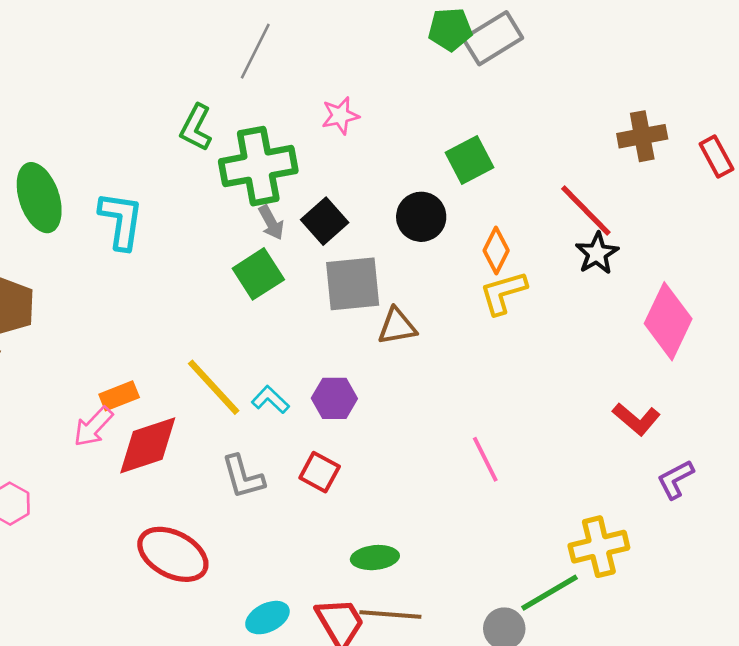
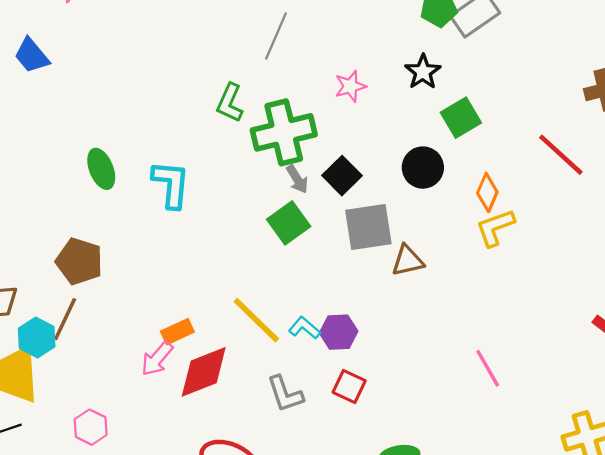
green ellipse: (39, 198) -> (101, 169), size x0.7
black star: (597, 253) -> (423, 72), moved
purple hexagon: (334, 398) -> (339, 332), moved

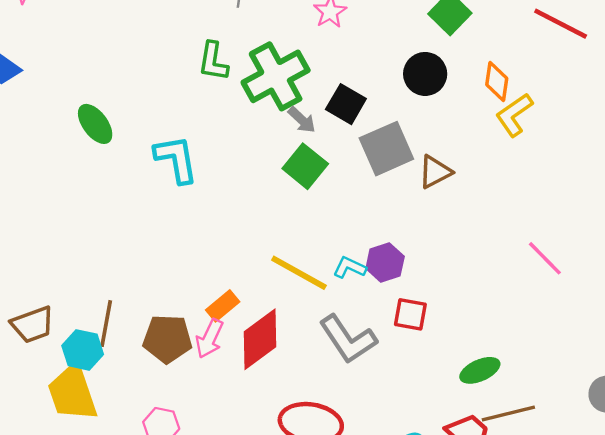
green ellipse: (101, 169) -> (95, 124), moved
brown pentagon: (79, 261) -> (167, 339), moved
gray L-shape: (285, 394) -> (348, 339), size x1.4

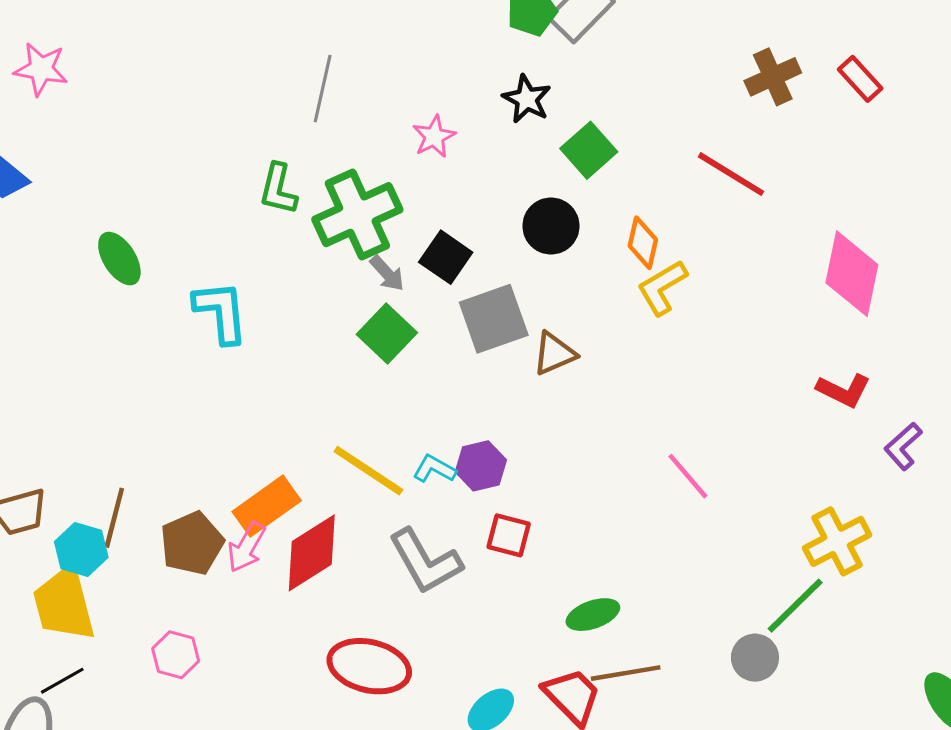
orange rectangle: (223, 306) -> (267, 506), size x1.5
brown pentagon: (167, 339) -> (192, 543), turned -30

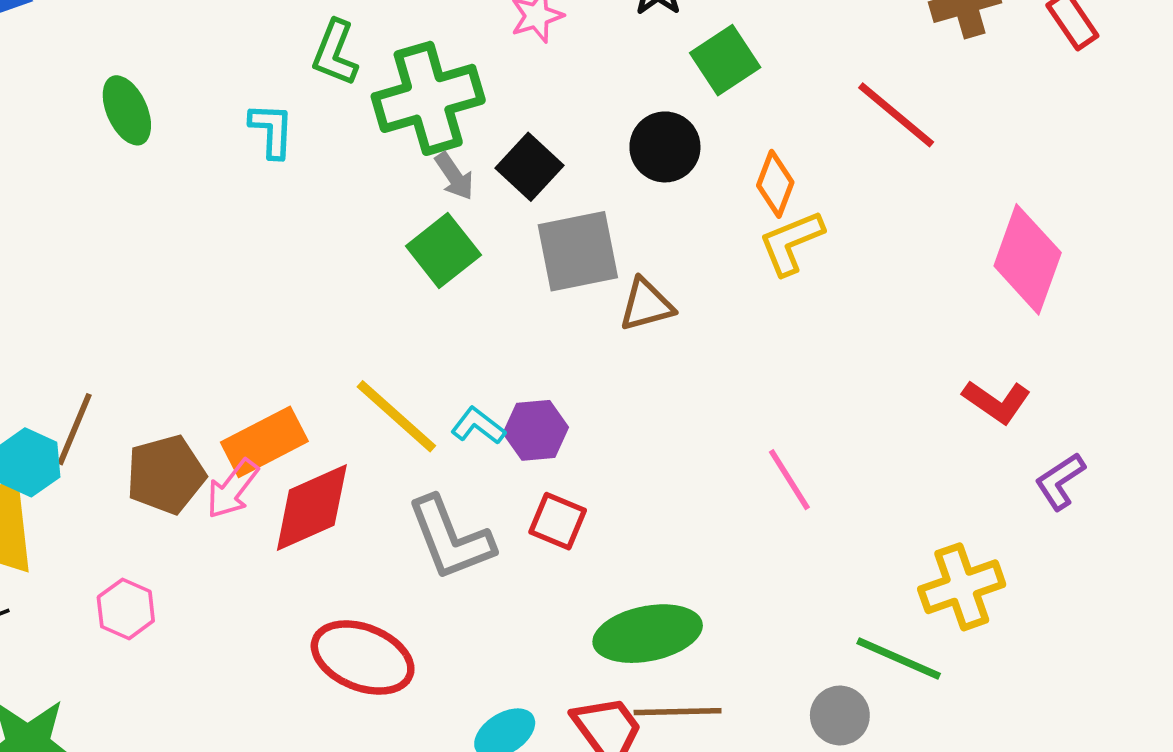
cyan L-shape: (221, 312) -> (272, 130), moved, size x0.7
green line: (795, 606) -> (899, 659), turned 60
green ellipse: (593, 615) -> (648, 634), size x1.6

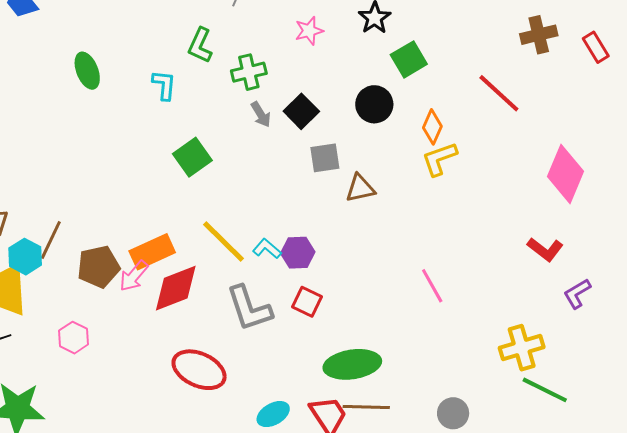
green cross: (428, 98) -> (249, 72), size x0.6
green square: (443, 250) -> (192, 157), moved
gray square: (578, 251) -> (325, 158), size x0.7
green line: (899, 659) -> (545, 390), moved

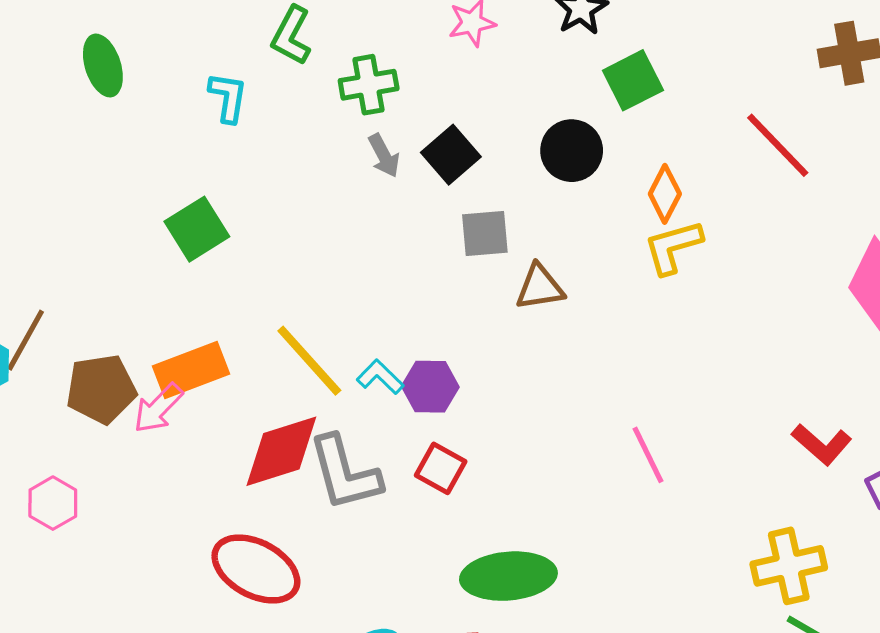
green square: (192, 157) -> (197, 229), moved
red L-shape: (545, 249) -> (822, 444), moved
red diamond: (176, 288) -> (281, 451), moved

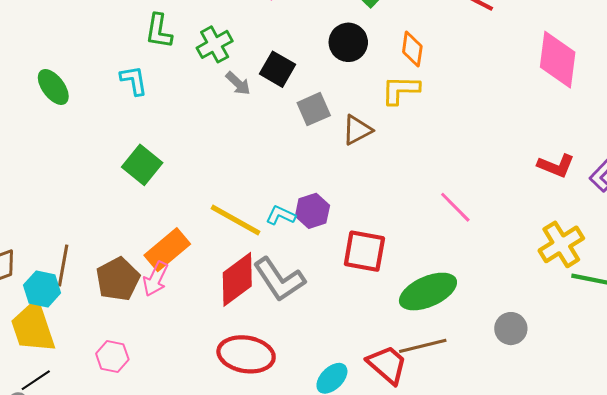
yellow L-shape: (673, 247) -> (400, 90), moved, turned 36
red square: (441, 468) -> (364, 251), moved, size x1.4
green ellipse: (508, 576) -> (428, 292), moved

